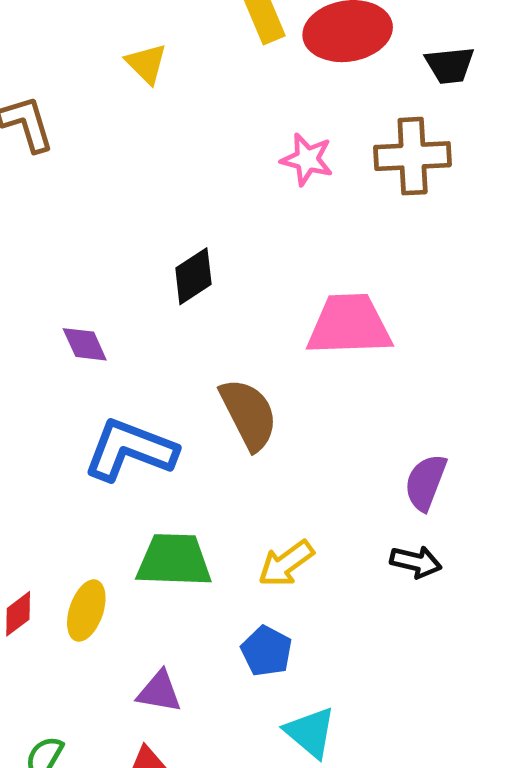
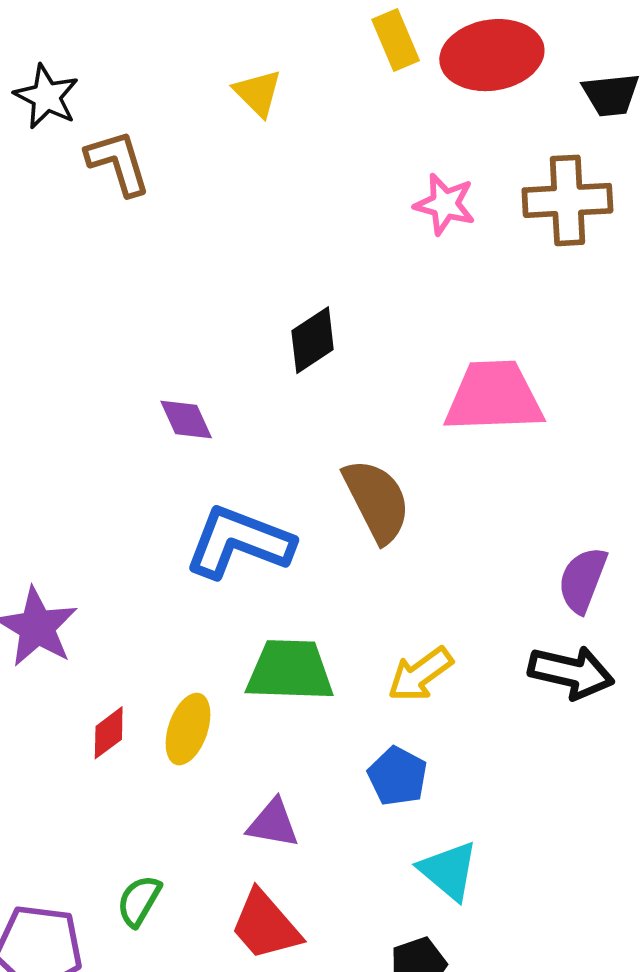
black arrow: (416, 562) -> (571, 672), size x1.4

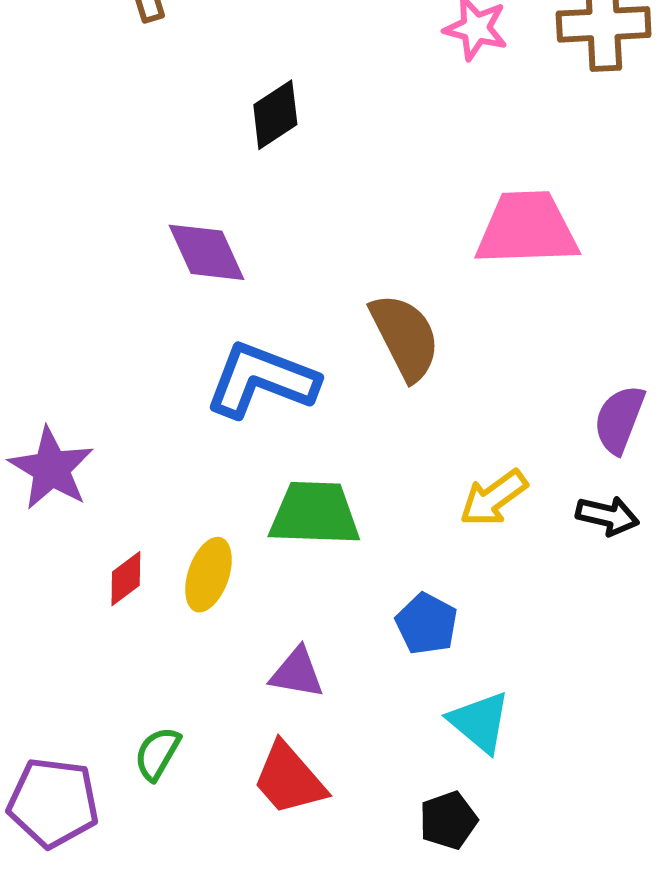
black diamond: (313, 340) -> (275, 115), moved
purple diamond: (186, 419) -> (207, 252), size x1.4
black arrow: (571, 672) -> (607, 516), size x0.7
yellow arrow: (420, 674) -> (493, 498), moved

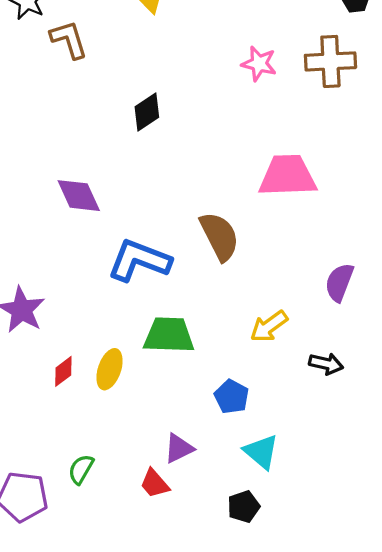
purple diamond: (207, 252) -> (79, 196), moved
black arrow: (607, 516) -> (326, 364), moved
purple triangle: (297, 673) -> (179, 448), moved, turned -36
red trapezoid: (289, 779) -> (155, 484), size x0.7

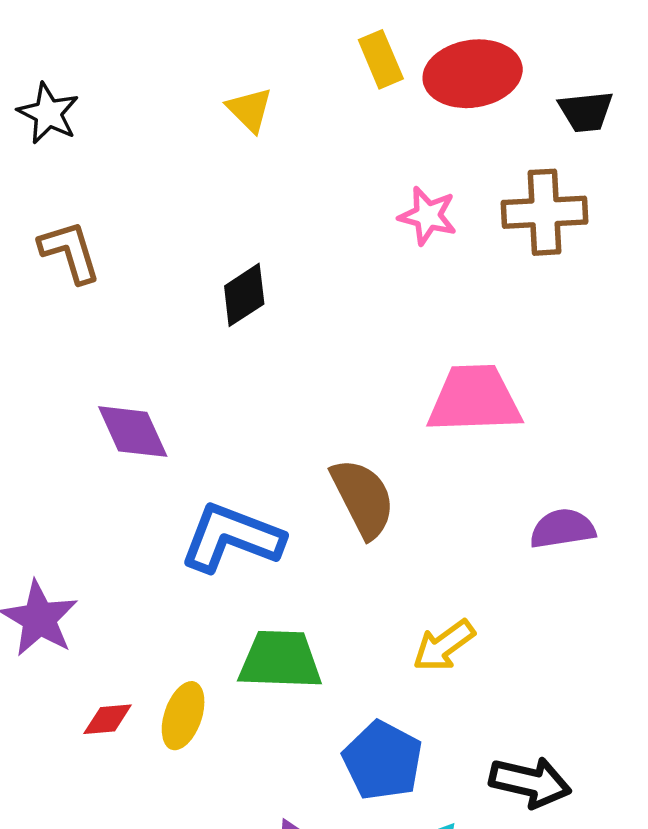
brown L-shape: (69, 39) -> (70, 252), moved
purple semicircle: (339, 282) -> (562, 529), moved, turned 60
black arrow: (326, 364) -> (530, 782), moved, size x1.4
red diamond: (63, 371) -> (108, 719), turned 32
blue pentagon: (232, 397) -> (383, 761), size x1.4

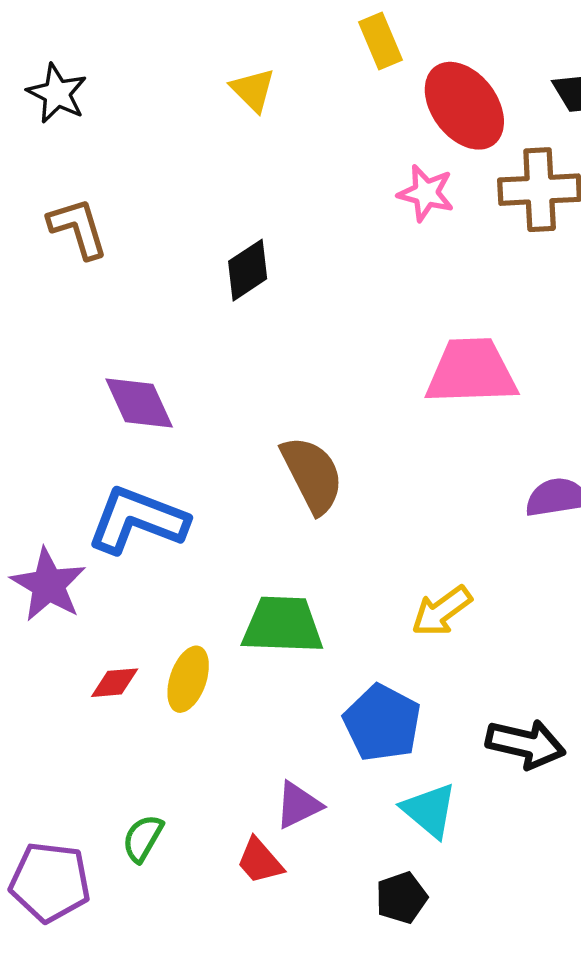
red ellipse: (473, 74) -> (464, 106), moved, turned 62
brown semicircle: (363, 498) -> (312, 475), moved
blue L-shape: (232, 538) -> (137, 520), moved

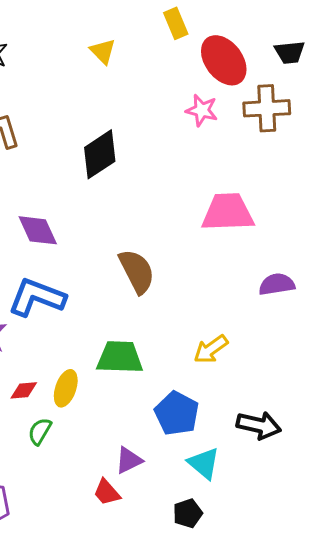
black diamond: (248, 270) -> (100, 154), size x1.4
green semicircle: (143, 838) -> (40, 431), moved

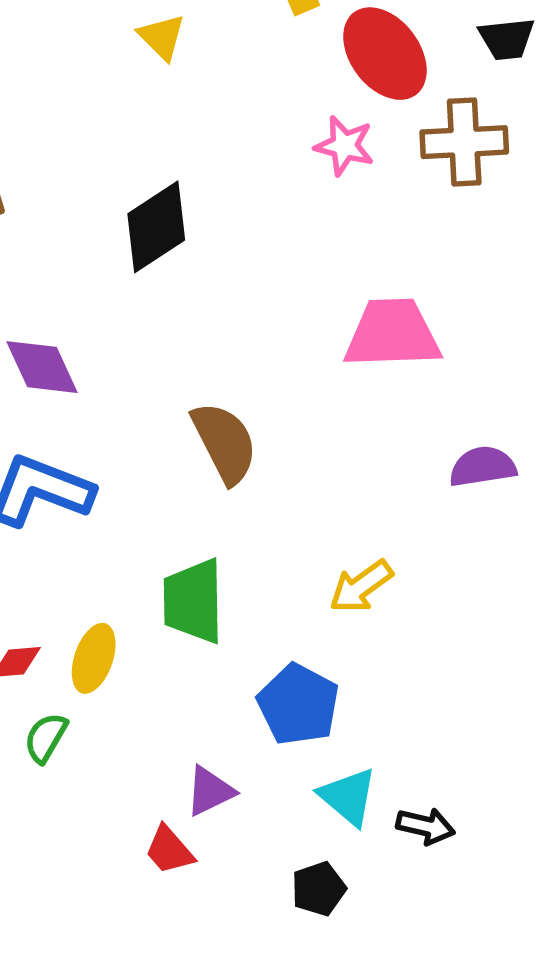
green trapezoid: (120, 357) -> (193, 601), turned -93
black arrow: (259, 425) -> (426, 826), moved, size x0.7

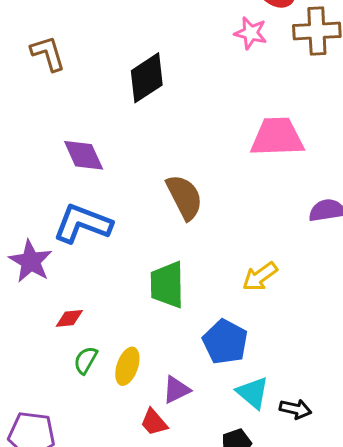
yellow ellipse: (94, 658) -> (127, 366), moved

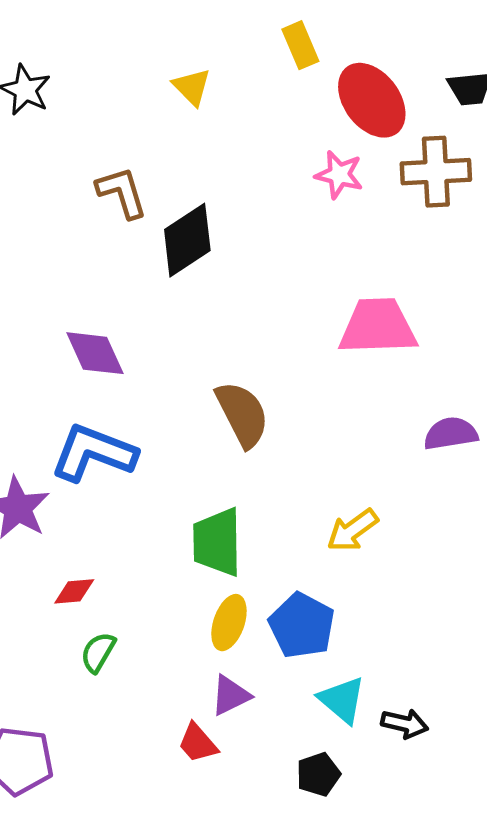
brown L-shape: (48, 53) -> (122, 192), moved
yellow ellipse: (127, 366) -> (229, 623), moved

